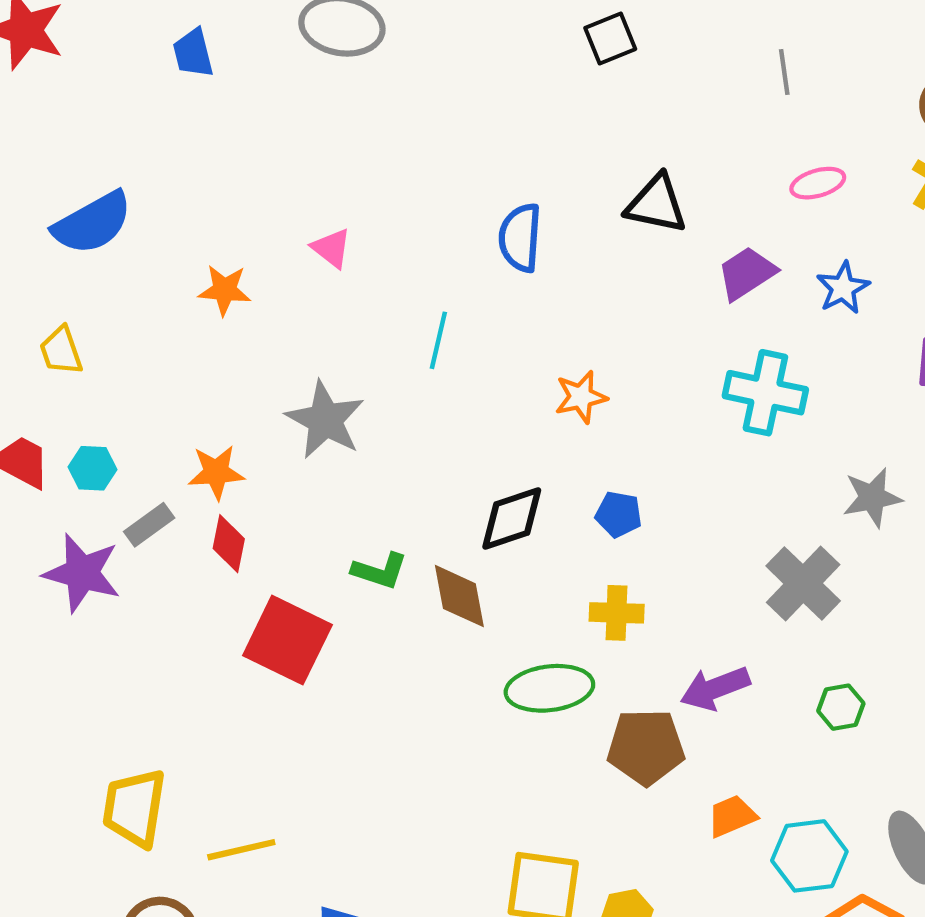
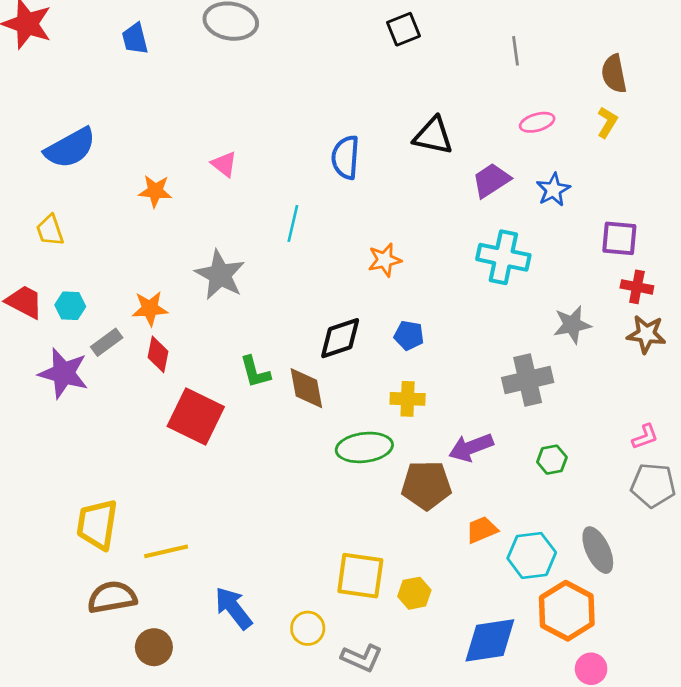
green L-shape: (380, 571) -> (255, 372), turned 57
gray cross: (803, 583) -> (528, 380), turned 33

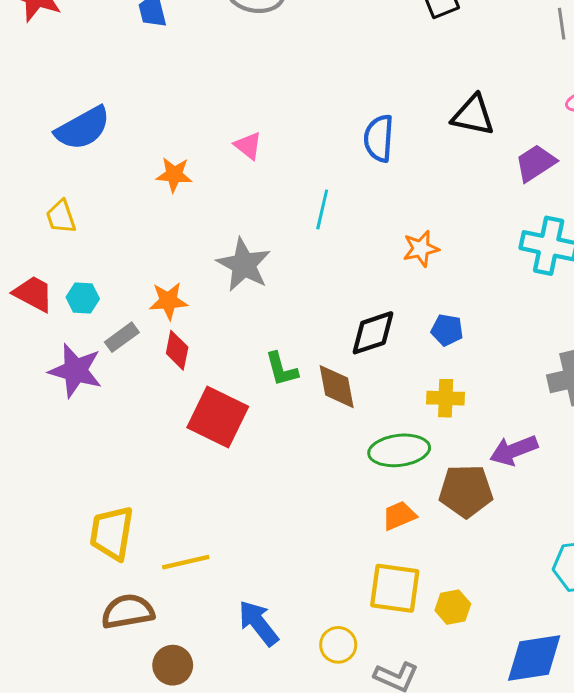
orange trapezoid: (482, 530) -> (399, 516), moved

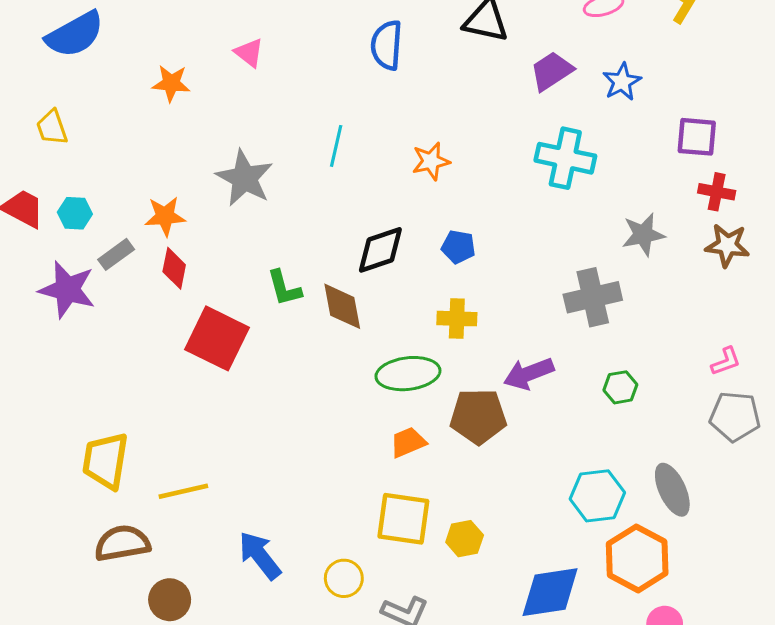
cyan line: (322, 209) -> (336, 146), moved

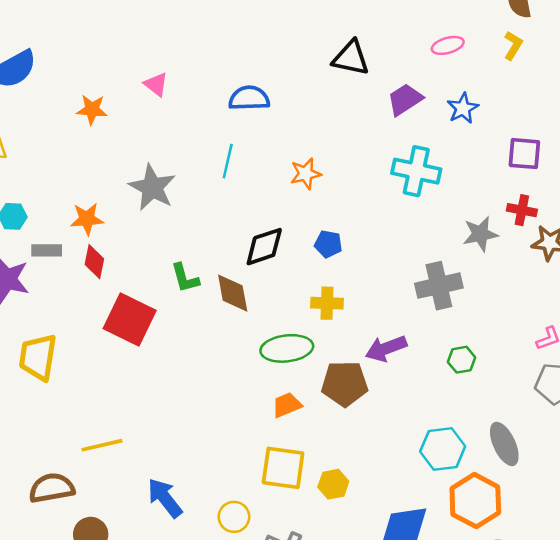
blue semicircle: (387, 45) -> (249, 98), moved, turned 84
red cross: (717, 192) -> (522, 210), moved
gray rectangle: (116, 254) -> (47, 250), turned 36
yellow trapezoid: (105, 461) -> (38, 357), moved

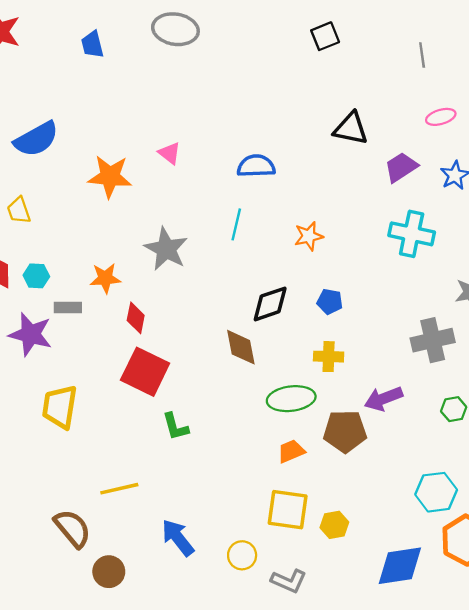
orange star: (92, 110) -> (110, 177), size x1.5
red diamond: (94, 262) -> (136, 318), moved
green L-shape: (185, 278) -> (175, 427), moved
brown semicircle: (52, 488) -> (73, 528), turned 60

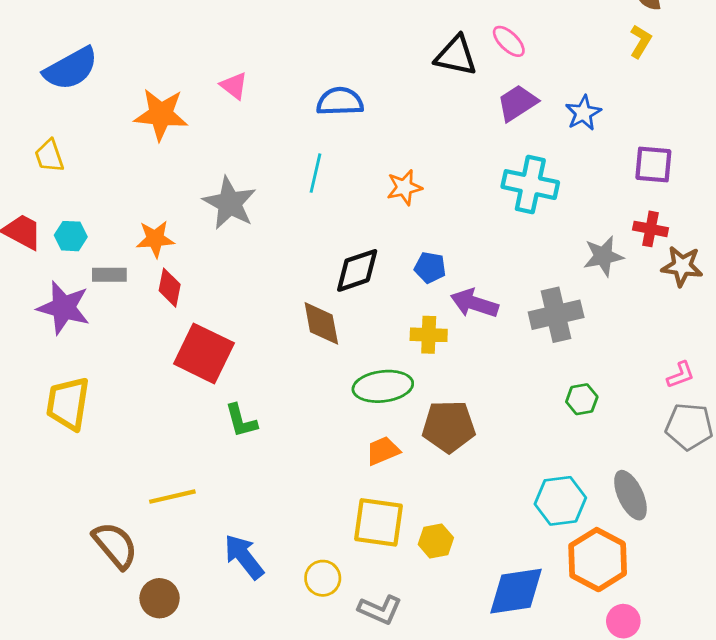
pink ellipse: (441, 117) -> (509, 41), moved, turned 60
red diamond: (136, 318) -> (170, 288), moved
purple arrow: (384, 399) -> (474, 303), moved, turned 39
yellow trapezoid: (60, 407) -> (68, 404), moved

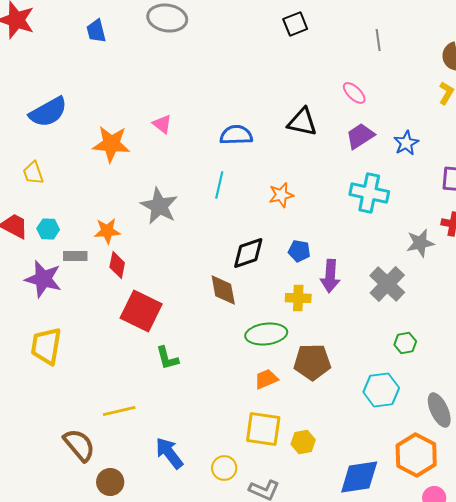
black triangle: (456, 56) -> (302, 122), moved
purple arrow: (474, 303) -> (330, 276), turned -104
gray cross: (556, 315) -> (387, 284), turned -33
cyan hexagon: (560, 501) -> (381, 390), moved

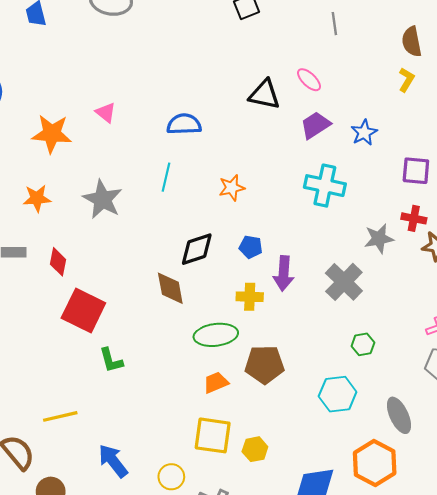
black triangle: (302, 122) -> (265, 95), moved
orange star: (107, 231) -> (37, 198), moved

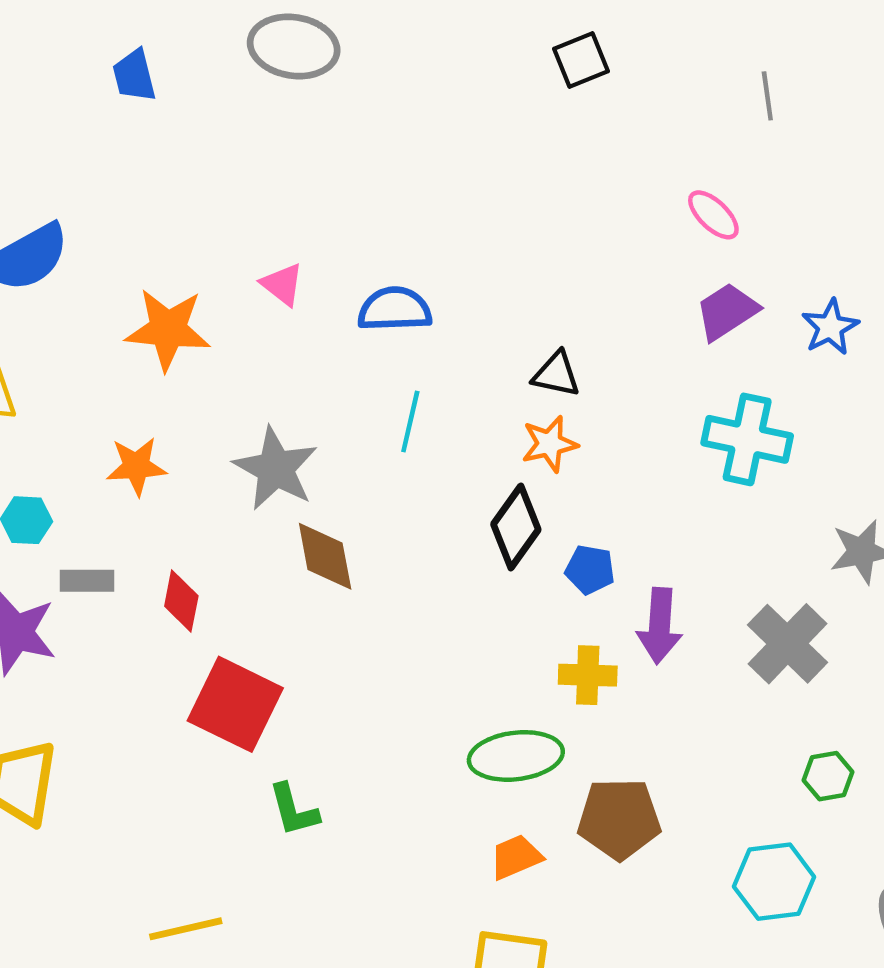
black triangle: (265, 95) -> (556, 374), moved, size x0.7
blue semicircle: (184, 124) -> (395, 309), moved
black diamond: (197, 249) -> (516, 527), moved, turned -36
brown diamond: (170, 288) -> (325, 556), moved

